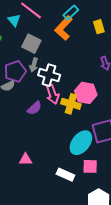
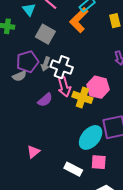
gray arrow: (34, 65) -> (46, 64), moved
pink triangle: (25, 159) -> (33, 152), turned -40

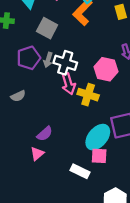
gray semicircle: (19, 76) -> (18, 96), moved
pink hexagon: (98, 87) -> (106, 69), moved
purple semicircle: (45, 100) -> (45, 134), moved
pink square: (99, 162) -> (99, 156), moved

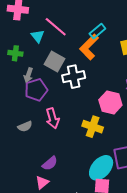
gray arrow: (48, 60) -> (28, 75), moved
white cross: (65, 63) -> (74, 77), moved, turned -30
pink arrow: (68, 84) -> (52, 118), moved

